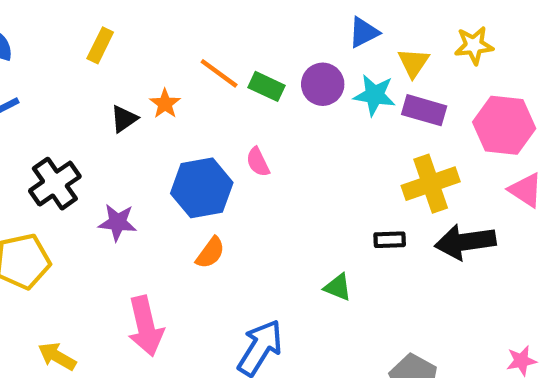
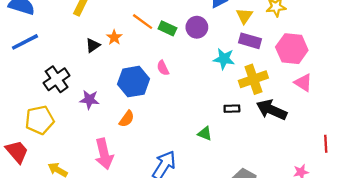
cyan star: (375, 95) -> (224, 59), moved
black arrow: (465, 242) -> (272, 110), turned 32
orange semicircle: (210, 253) -> (127, 119), moved

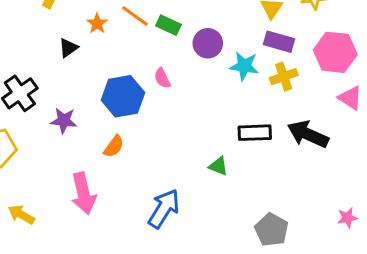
purple circle: (197, 27) -> (208, 43), moved
orange star: (114, 37) -> (97, 24), moved
yellow cross: (253, 79) -> (284, 77), moved, size x0.7
black rectangle: (232, 109) -> (255, 133), size x1.5

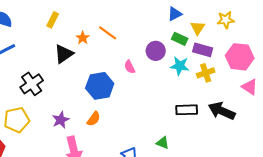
green rectangle: (168, 25) -> (180, 39), moved
black triangle: (68, 48) -> (64, 54), size x1.5
pink semicircle: (162, 78) -> (130, 67), moved
purple star: (64, 121) -> (61, 120), moved, turned -30
green triangle: (218, 166) -> (163, 143), moved

